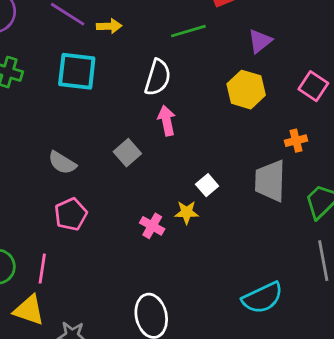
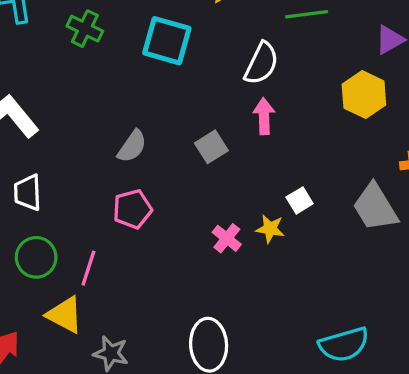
gray semicircle: (62, 163) -> (132, 146), turned -96
gray trapezoid: (270, 181) -> (375, 207), turned -42

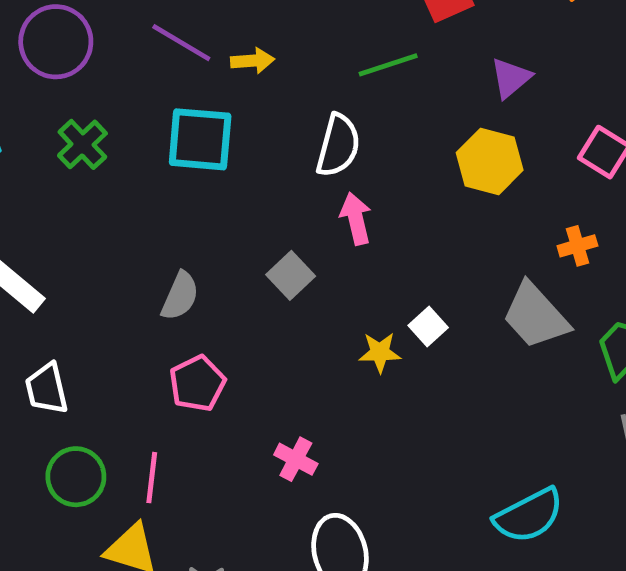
green cross: (85, 29) -> (82, 144), turned 32
yellow star: (270, 229) -> (380, 352), moved
pink cross: (227, 238) -> (296, 459), moved

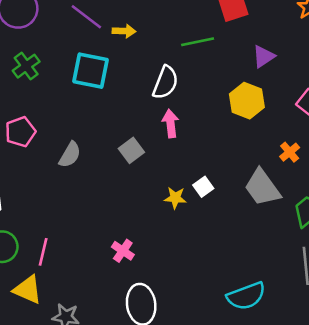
orange cross: (577, 246) -> (290, 152), turned -30
pink pentagon: (197, 383) -> (20, 132), moved

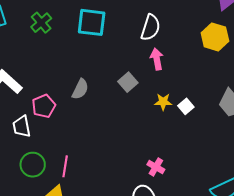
pink pentagon: (20, 132) -> (44, 106), moved
yellow star: (175, 198) -> (163, 102), moved
pink cross: (123, 251) -> (156, 167), moved

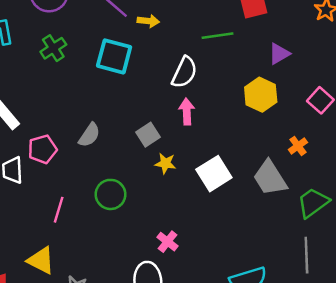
yellow star: (163, 102) -> (165, 163), moved
white square: (186, 106) -> (214, 174), size x1.8
green circle: (33, 165) -> (111, 194), moved
pink line: (65, 166) -> (59, 210), moved

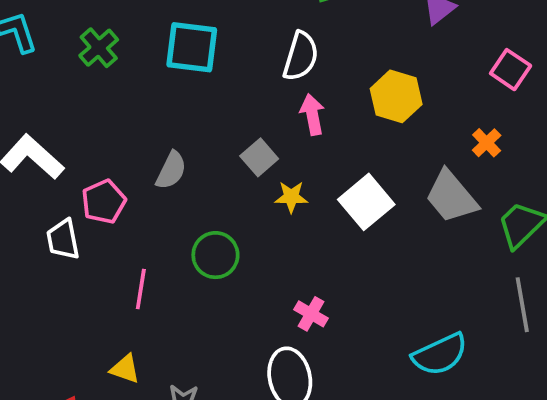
yellow hexagon: (261, 95) -> (396, 96), moved
yellow triangle: (41, 260) -> (125, 369), size x0.7

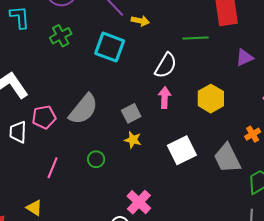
gray semicircle: (171, 170) -> (83, 109), size x1.6
yellow star: (291, 197) -> (133, 140), moved
green circle: (215, 255) -> (96, 159), size x0.7
pink cross: (311, 314) -> (139, 202), size x1.4

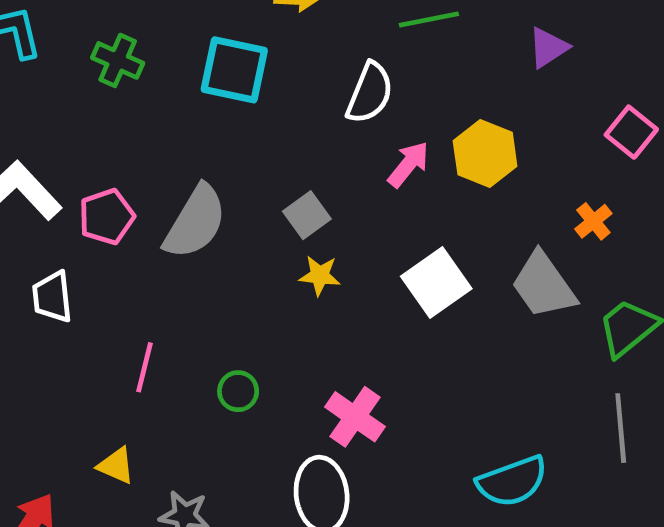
green cross: (61, 36) -> (118, 60), turned -30
pink arrow: (165, 98) -> (408, 164), moved, turned 45
pink pentagon: (44, 117) -> (107, 217), moved
green circle: (96, 159) -> (238, 391), moved

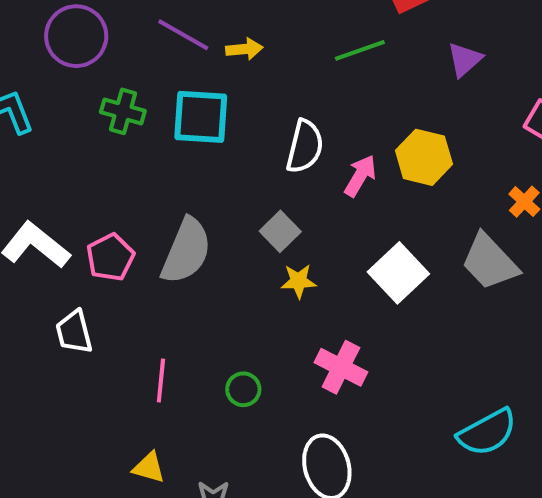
green cross: (118, 60) -> (123, 111), moved
white semicircle: (370, 93) -> (305, 146), moved
pink cross: (355, 417) -> (341, 367), moved

